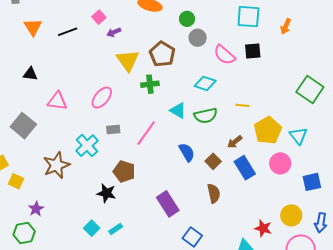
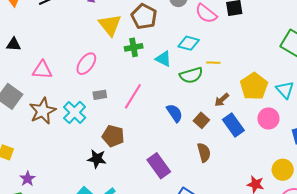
yellow line: (243, 105) -> (213, 63), moved
cyan triangle: (178, 110) -> (163, 59), moved
brown star: (56, 165) -> (43, 111), moved

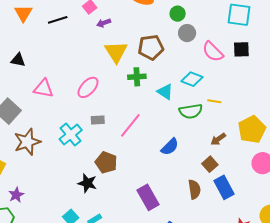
brown pentagon: (144, 17) -> (151, 47), turned 30
brown star: (43, 111) -> (27, 142), moved
blue semicircle: (175, 113) -> (170, 147), turned 72
brown square: (201, 120) -> (210, 164), moved
blue rectangle: (233, 125) -> (224, 187), moved

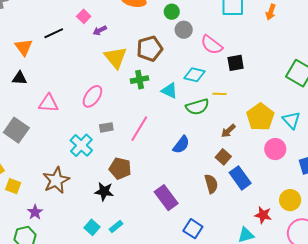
orange triangle: (23, 13) -> (24, 47), moved
black square: (241, 49) -> (236, 63), moved
brown star: (27, 142) -> (56, 180), moved

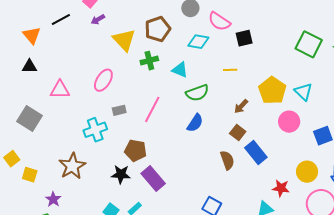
purple arrow: (100, 30) -> (98, 19), moved
cyan diamond: (195, 75) -> (198, 42), moved
green semicircle: (197, 107) -> (197, 93), moved
cyan cross: (81, 145) -> (95, 130), turned 30
purple rectangle: (166, 198) -> (153, 178), moved

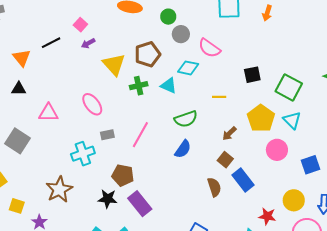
black square: (244, 38) -> (252, 75), moved
green square: (309, 44) -> (289, 87), moved
cyan triangle: (180, 70) -> (169, 86), moved
pink ellipse: (103, 80) -> (92, 104), turned -70
yellow square: (30, 175) -> (17, 206), moved

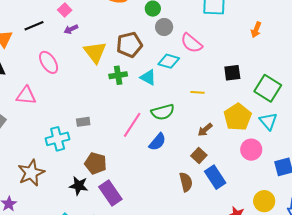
orange arrow: (267, 13) -> (256, 30), moved
pink ellipse: (92, 104) -> (49, 62), moved
pink line: (140, 135) -> (132, 125), moved

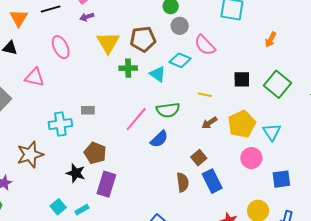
green square: (268, 88) -> (278, 84), moved
brown arrow: (205, 130) -> (209, 123), moved
purple rectangle: (110, 193) -> (106, 184), turned 45

